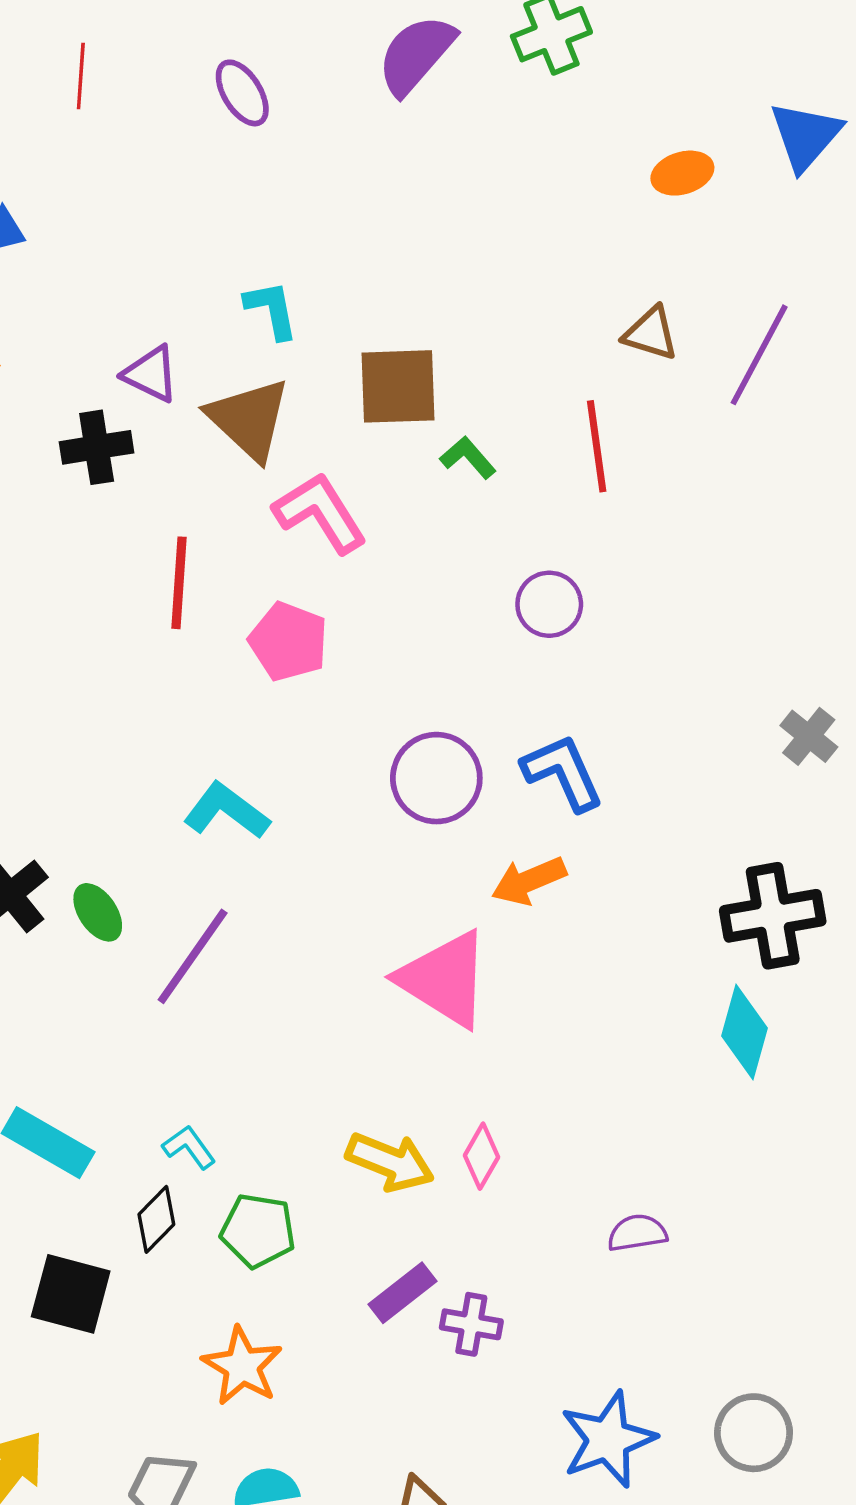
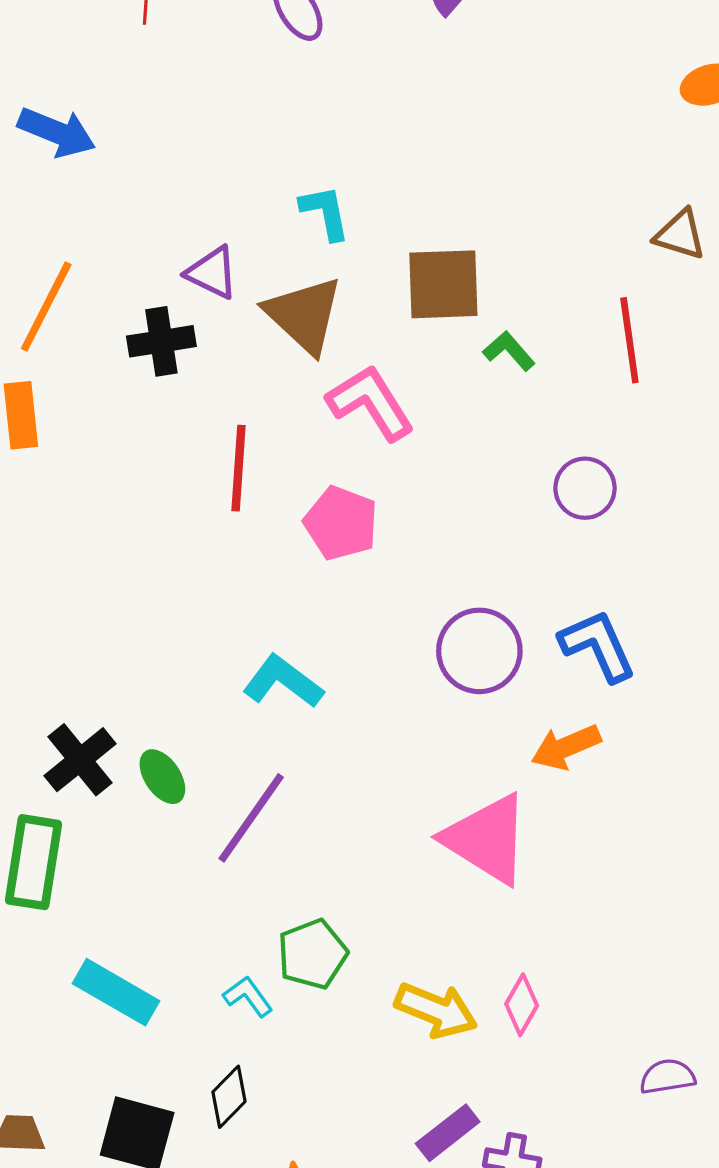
black diamond: (156, 1219) -> (229, 1097), moved
green pentagon: (258, 1231) -> (312, 954), moved, turned -30

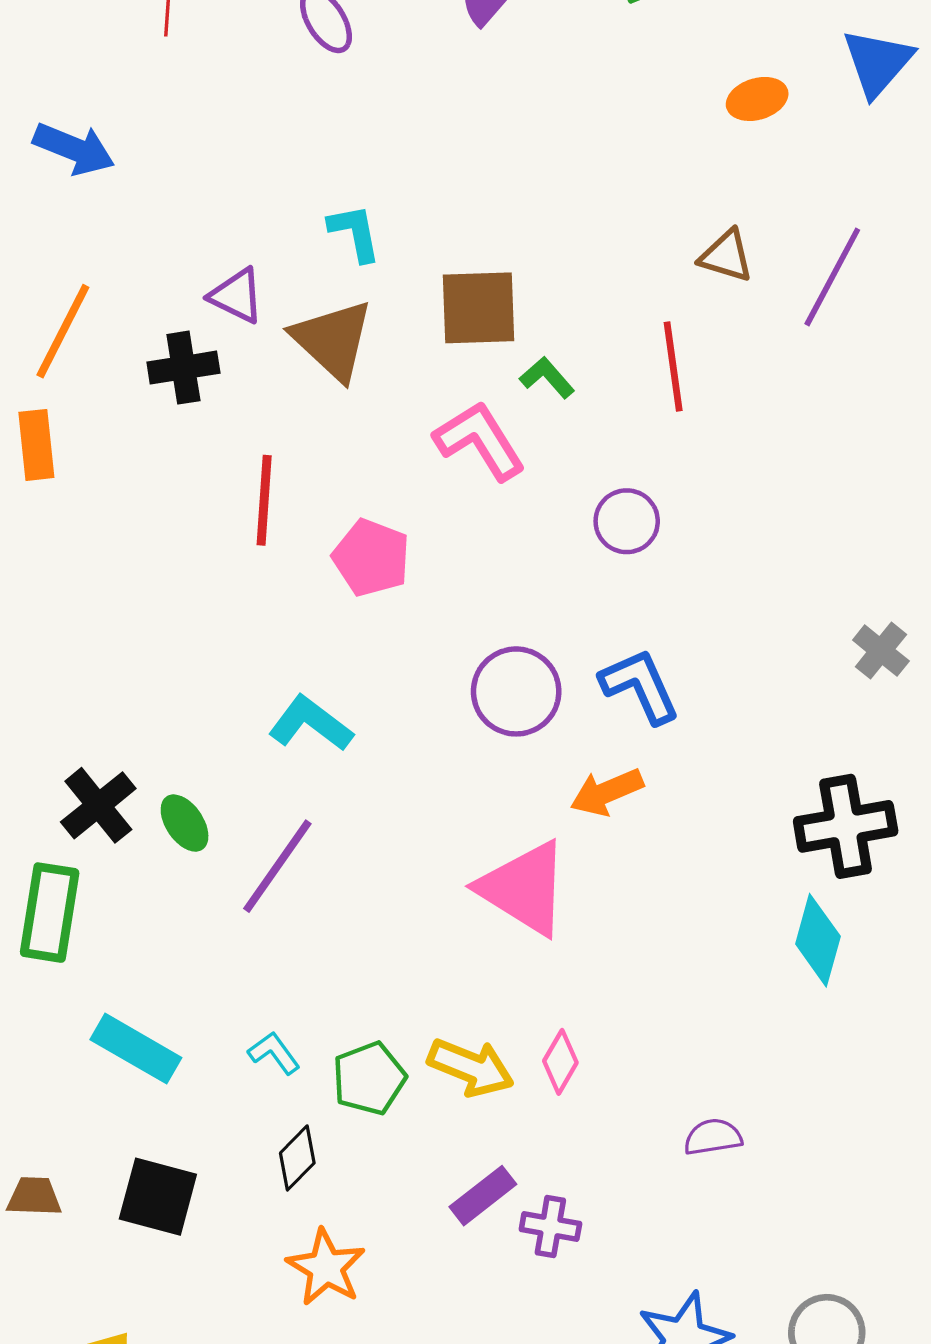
pink L-shape: (371, 403) -> (480, 441), moved
green pentagon: (312, 954) -> (369, 1078), moved
black diamond: (229, 1097) -> (297, 1158), moved

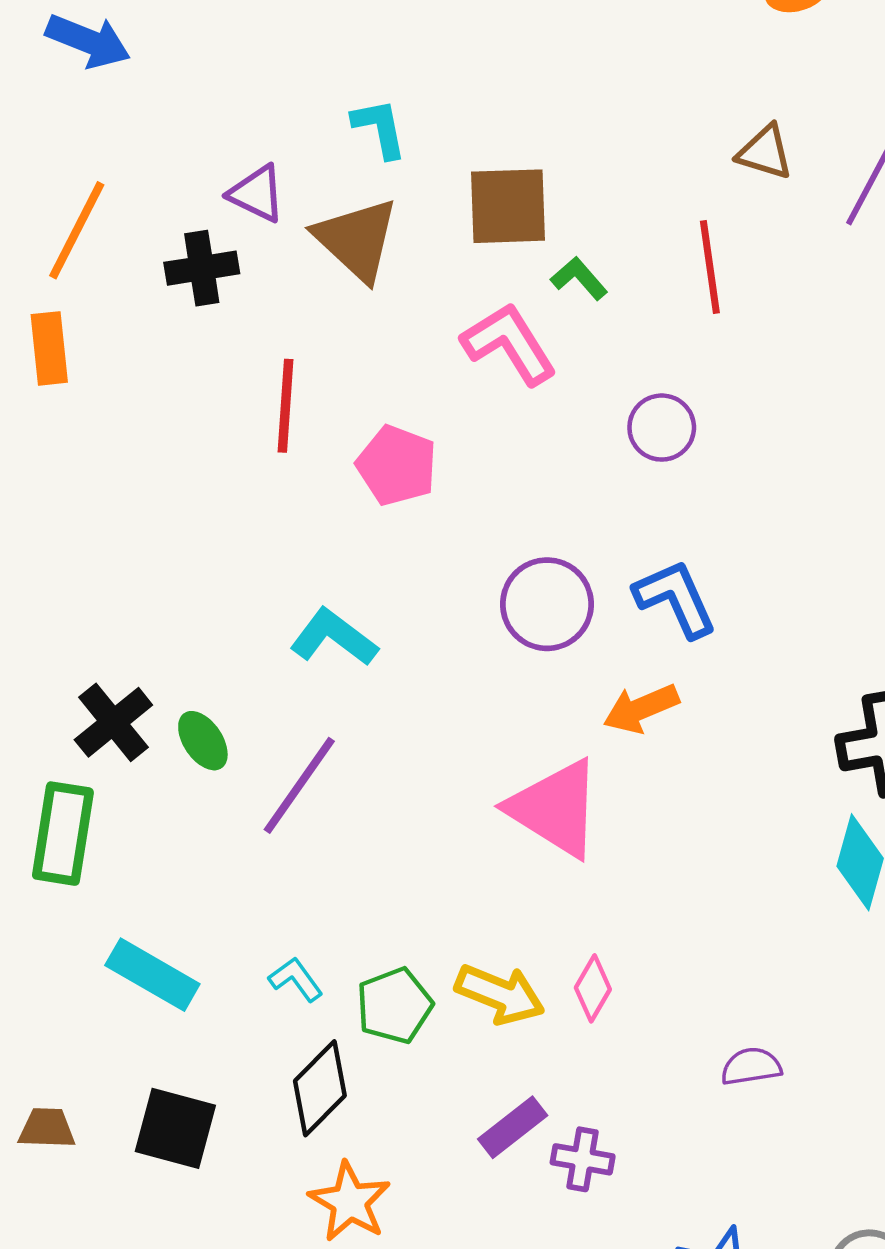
black diamond: (297, 1158) -> (320, 1088), size x1.4

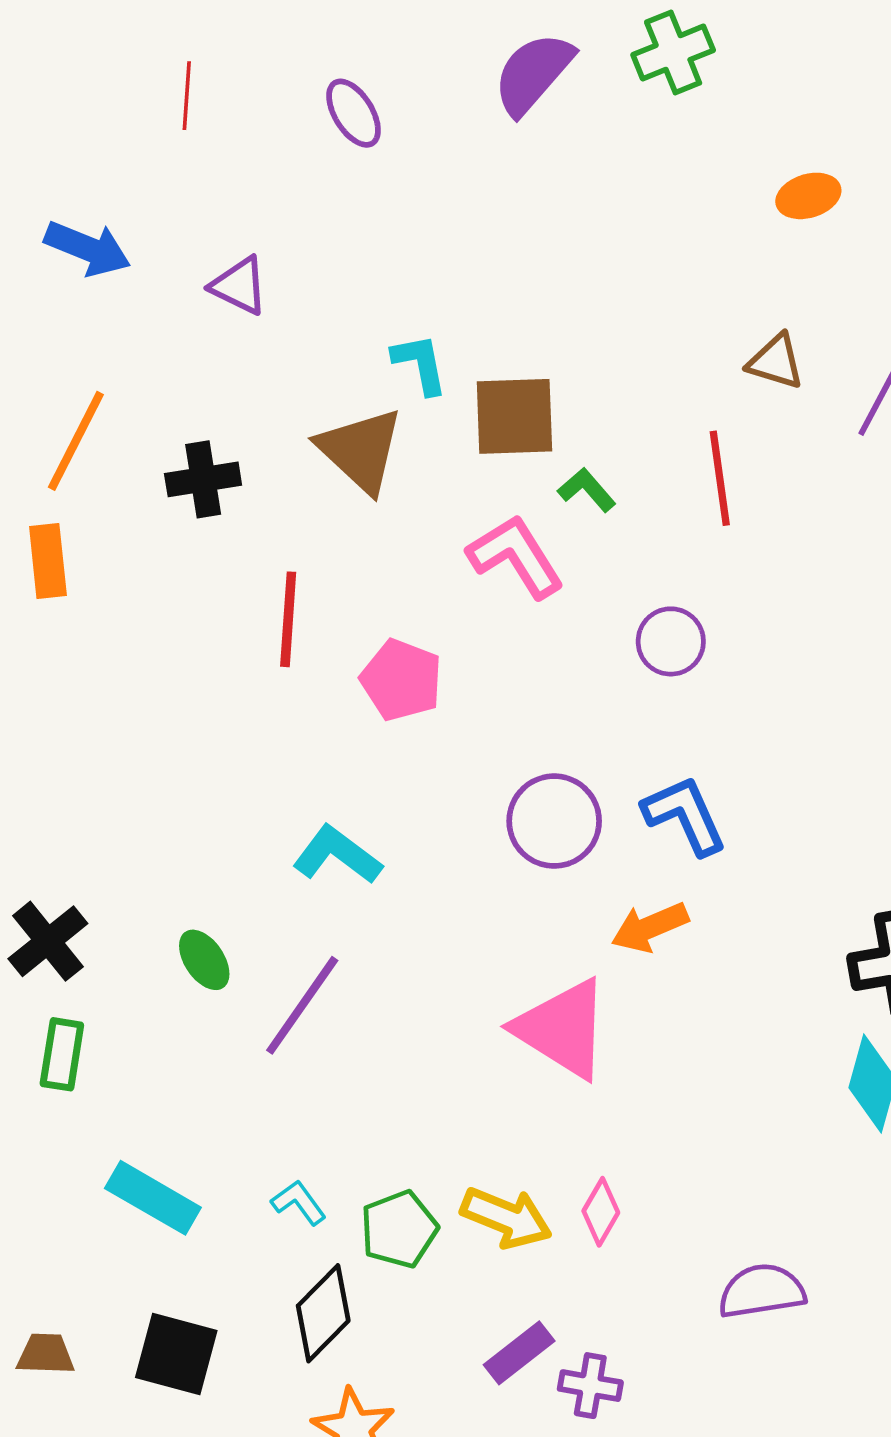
cyan L-shape: (380, 128) -> (420, 364), moved
purple triangle: (257, 194) -> (239, 286), moved
black cross: (113, 722) -> (48, 941), moved
green rectangle: (63, 834) -> (62, 1054), size x0.7
purple semicircle: (751, 1066) -> (762, 1291), size x1.4

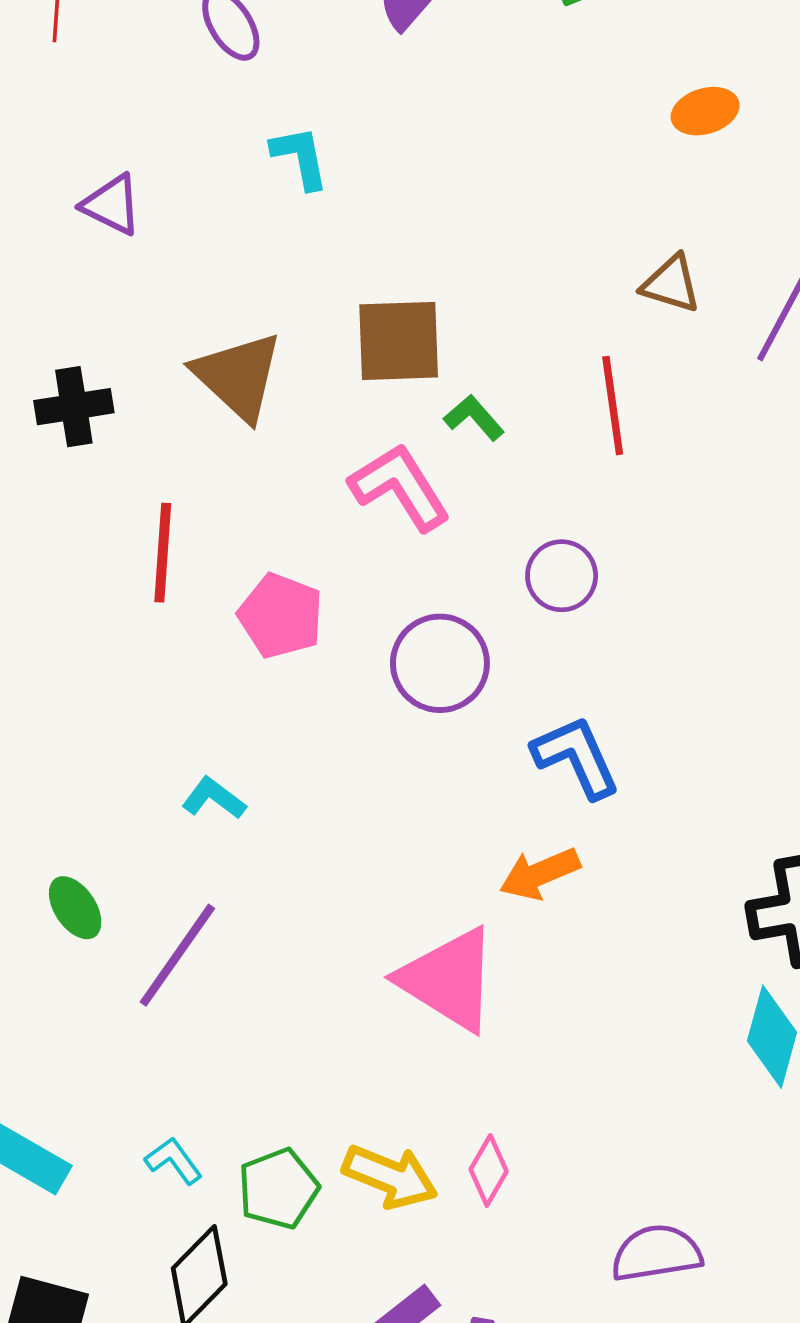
cyan L-shape: (420, 364) -> (300, 157), moved
purple circle: (554, 821) -> (440, 663), moved
cyan L-shape: (337, 855) -> (214, 798), size x0.7

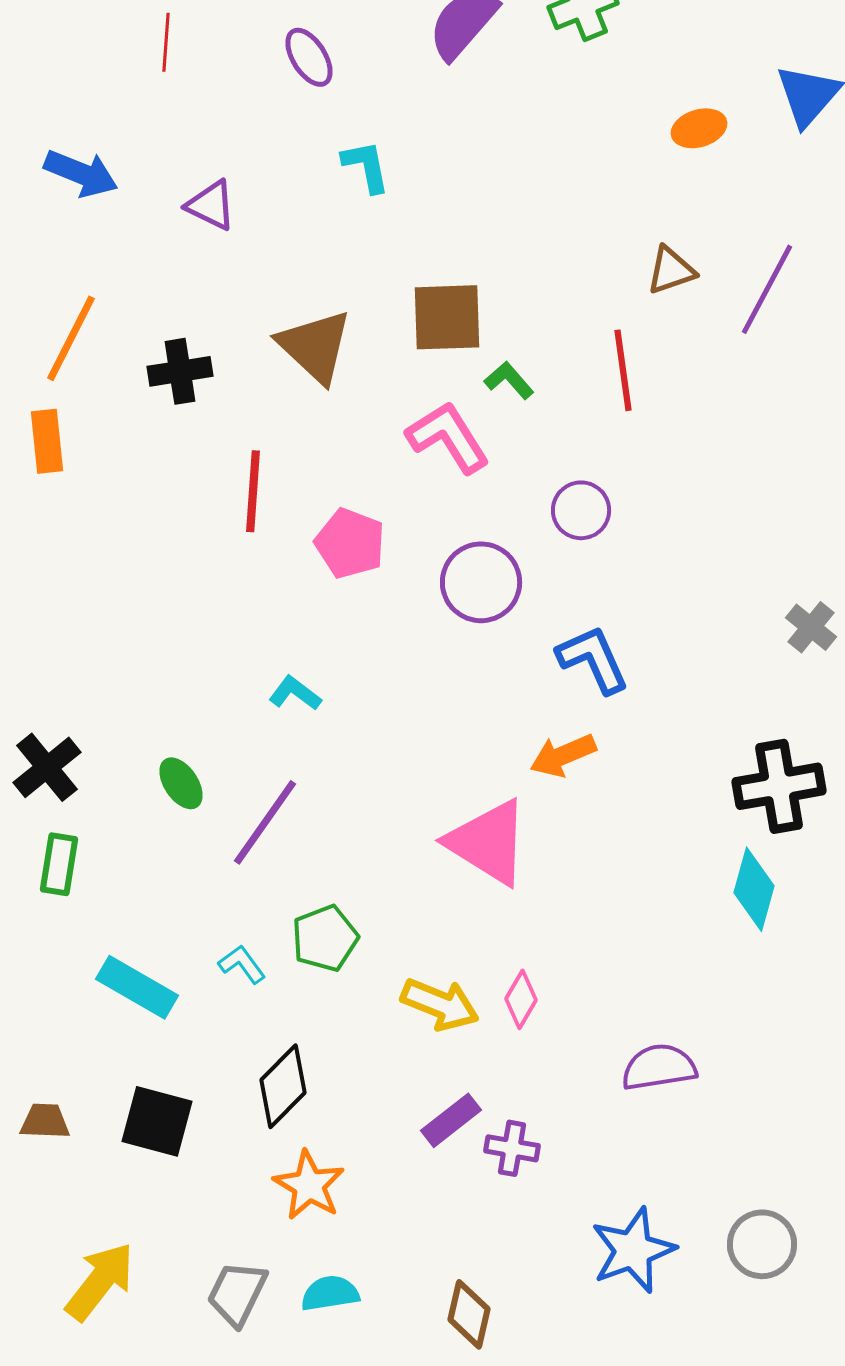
brown triangle: (671, 284) -> (671, 270), turned -36
cyan L-shape: (174, 1161) -> (242, 964), moved
green pentagon: (278, 1189) -> (325, 938), moved

